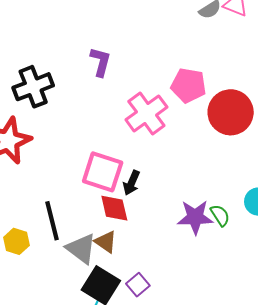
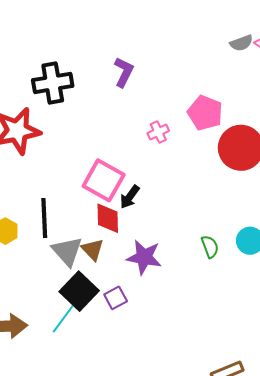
pink cross: (146, 113) -> (158, 132), size x0.5
purple star: (195, 217) -> (144, 257), moved

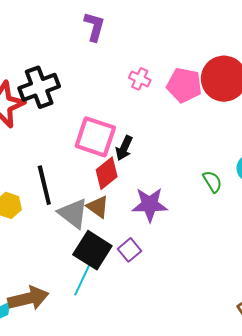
black cross: (53, 83) -> (39, 87), moved
pink pentagon: (205, 113) -> (184, 85), moved
pink cross: (158, 132) -> (140, 79), turned -30
red diamond: (108, 218) -> (107, 173), turned 64

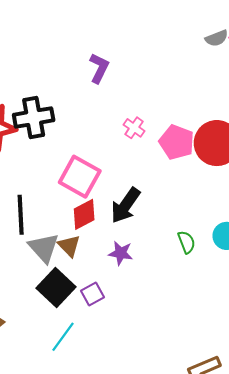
black arrow: (124, 148) -> (126, 205), moved, size x1.5
purple star: (150, 205) -> (121, 253), size x0.7
cyan line: (82, 280) -> (63, 337), moved

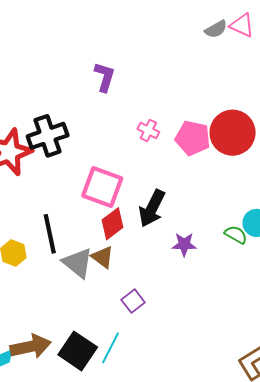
green semicircle: (187, 242) -> (236, 235), moved, turned -30
purple star: (121, 253) -> (184, 244), moved
black square: (56, 288) -> (78, 351), moved

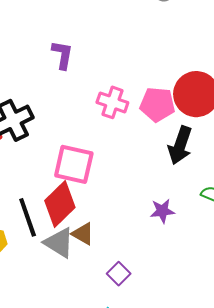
pink cross: (148, 130) -> (112, 102), size x1.4
black arrow: (152, 208) -> (180, 145), moved
red diamond: (112, 224) -> (60, 204), moved, size x1.4

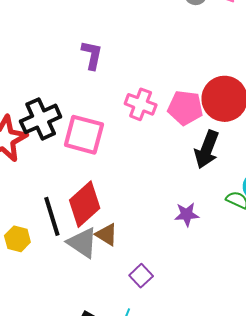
pink square: (74, 164) -> (84, 135), moved

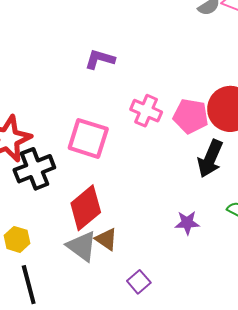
purple L-shape: (92, 55) -> (100, 59), turned -88
black cross: (41, 119) -> (34, 169), moved
black line: (52, 216) -> (29, 285), moved

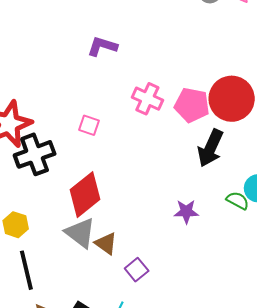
pink square: (88, 138) -> (89, 125), size x0.5
brown triangle: (106, 239) -> (106, 243), moved

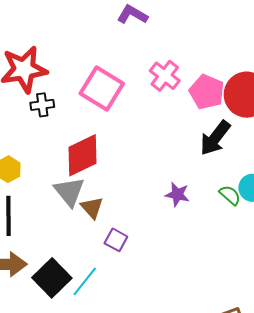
pink square: (89, 125) -> (102, 89), size x2.0
black cross: (35, 154) -> (42, 105), size x0.6
purple square: (137, 270) -> (116, 240), turned -35

